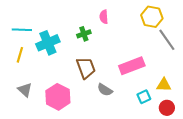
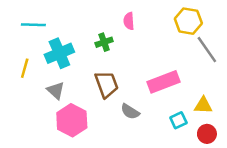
cyan line: (22, 30) -> (33, 25), moved
gray triangle: (25, 90) -> (56, 90), moved

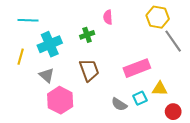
yellow triangle: (203, 105) -> (160, 89), moved
gray semicircle: (130, 112) -> (119, 104), moved
cyan square: (178, 120) -> (140, 98), moved

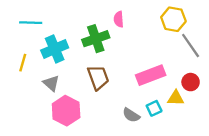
green cross: (87, 35) -> (96, 39), size x1.6
red circle: (173, 112) -> (191, 82), moved

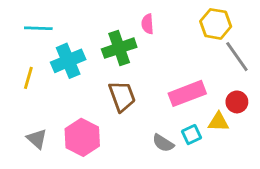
gray triangle: (51, 83) -> (37, 139), moved

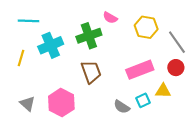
pink semicircle: (148, 24) -> (110, 18), turned -56
yellow hexagon: (216, 24) -> (146, 27), moved
red circle: (237, 102) -> (176, 68), moved

